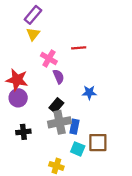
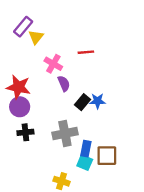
purple rectangle: (33, 15) -> (23, 27), moved
black rectangle: (56, 105) -> (82, 102), moved
blue rectangle: (74, 127) -> (86, 149), moved
black cross: (23, 132) -> (25, 132), moved

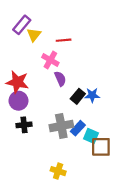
red line: (86, 52) -> (64, 40), moved
blue rectangle: (86, 149) -> (78, 128), moved, turned 32
cyan square: (85, 163) -> (91, 136), moved

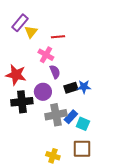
black rectangle: (78, 96) -> (71, 88), turned 32
purple circle: (18, 101) -> (43, 92), moved
black cross: (24, 125) -> (22, 102), moved, size x1.5
brown square: (101, 147) -> (82, 149), moved

